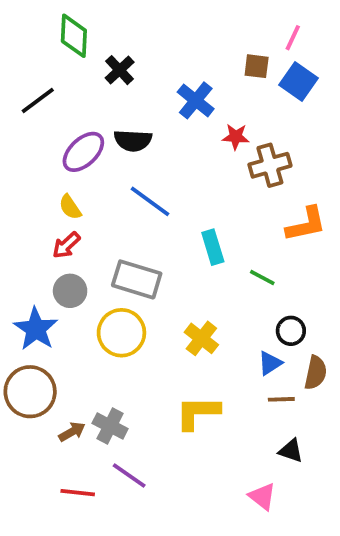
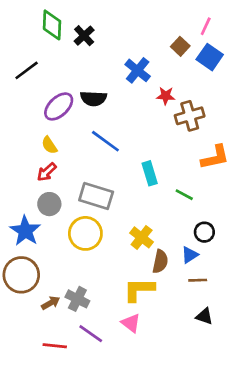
brown square: (257, 66) -> (180, 46), turned 36
black cross: (120, 70) -> (84, 36), moved
brown semicircle: (316, 373) -> (160, 262), moved
pink triangle: (262, 496) -> (131, 323), moved

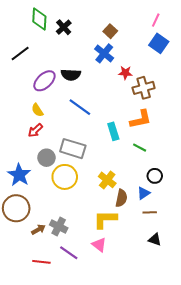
brown square: (180, 46) -> (110, 31), moved
orange L-shape: (215, 157) -> (141, 119), moved
gray circle: (49, 204) -> (46, 158), moved

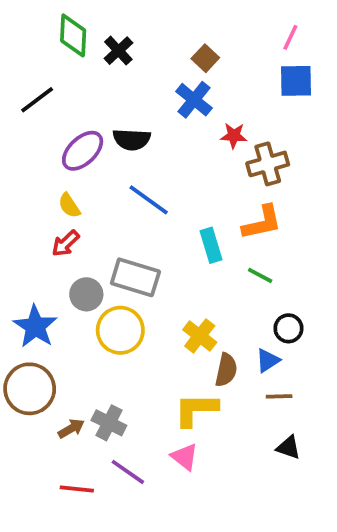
blue square: (159, 43) -> (296, 81), turned -36

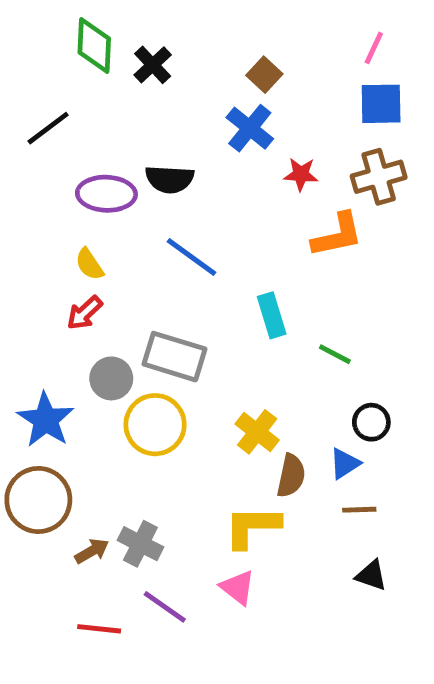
purple ellipse: (83, 151) -> (106, 194), turned 45
brown cross: (268, 164) -> (379, 177), moved
orange L-shape: (262, 223) -> (337, 235), moved

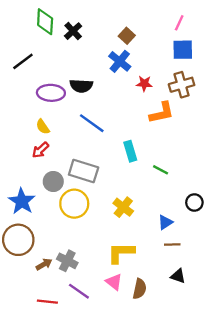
black circle: (371, 422) -> (194, 202), moved
brown semicircle: (291, 476) -> (140, 289), moved

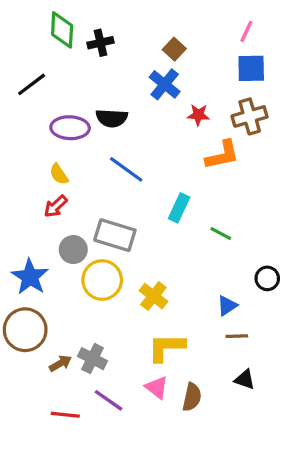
black cross: (73, 31) -> (101, 43), turned 30
cyan rectangle: (130, 151) -> (179, 208), turned 42
yellow cross: (123, 207) -> (153, 296), moved

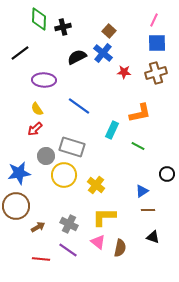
black semicircle: (112, 118) -> (77, 57), moved, turned 150
orange L-shape: (222, 155) -> (140, 113), moved
blue star: (30, 277) -> (19, 173), turned 30
gray cross: (92, 359) -> (69, 224), moved

